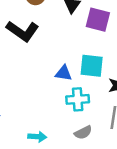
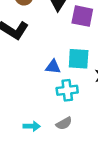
gray semicircle: (83, 132) -> (64, 123), moved

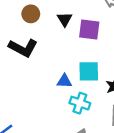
cyan cross: (67, 90) -> (80, 103), turned 30

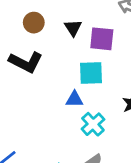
cyan square: (89, 71) -> (91, 73), moved
cyan cross: (80, 103) -> (93, 124), turned 30

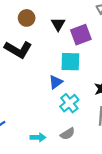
purple square: (102, 39) -> (81, 35), turned -30
blue triangle: (74, 99) -> (56, 82), turned -40

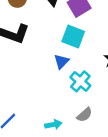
cyan square: (70, 62) -> (73, 37), turned 30

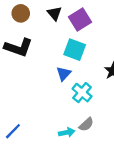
cyan arrow: (53, 125) -> (67, 132), moved

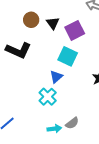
brown circle: (21, 13) -> (31, 20), moved
cyan cross: (82, 93) -> (48, 97), moved

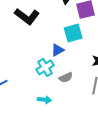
cyan square: (68, 56) -> (73, 33), turned 36
gray semicircle: (72, 123) -> (66, 77), moved

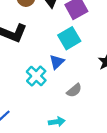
cyan cross: (45, 67) -> (36, 76), moved

